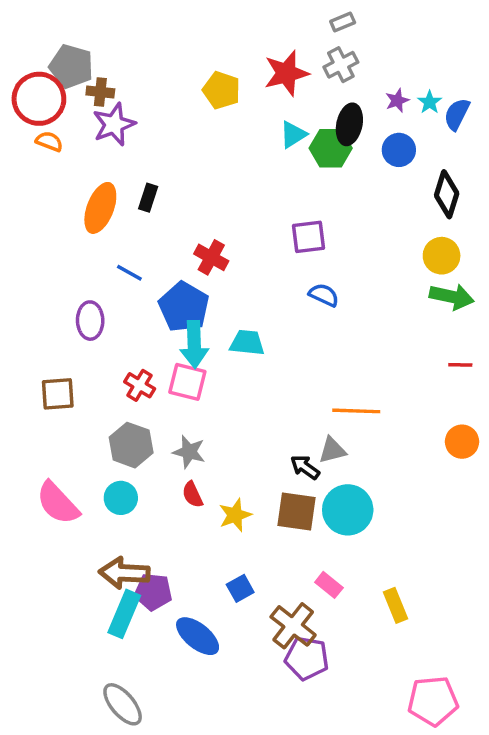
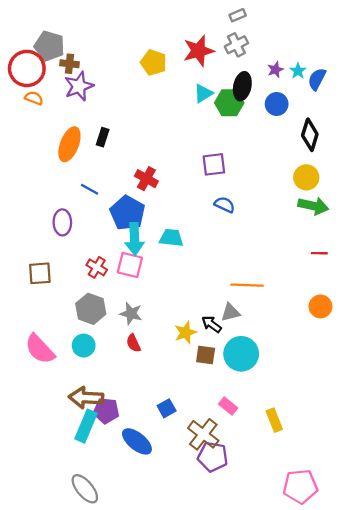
brown square: (297, 512) -> (206, 355), size x0.7
yellow star: (235, 515) -> (185, 333), moved

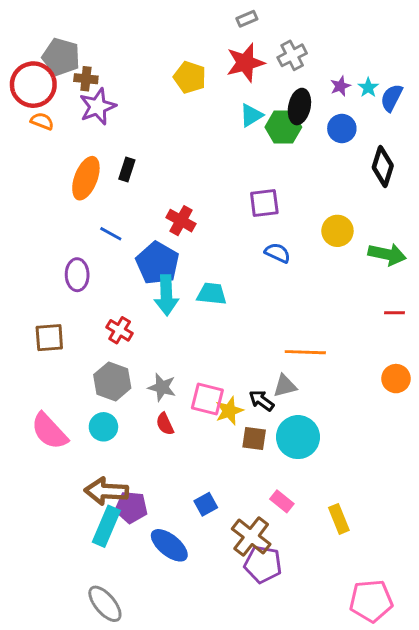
gray rectangle: (238, 15) -> (247, 19), moved
yellow circle: (306, 177) -> (337, 231), moved
pink square: (130, 265) -> (207, 399), moved

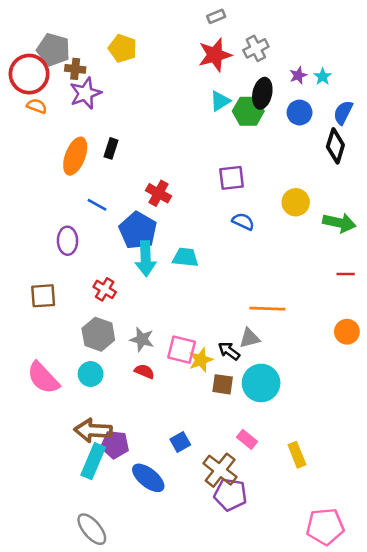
yellow pentagon: (190, 77) -> (123, 48), moved
blue semicircle: (392, 98) -> (343, 113), moved
red semicircle: (165, 424) -> (144, 371), turned 138

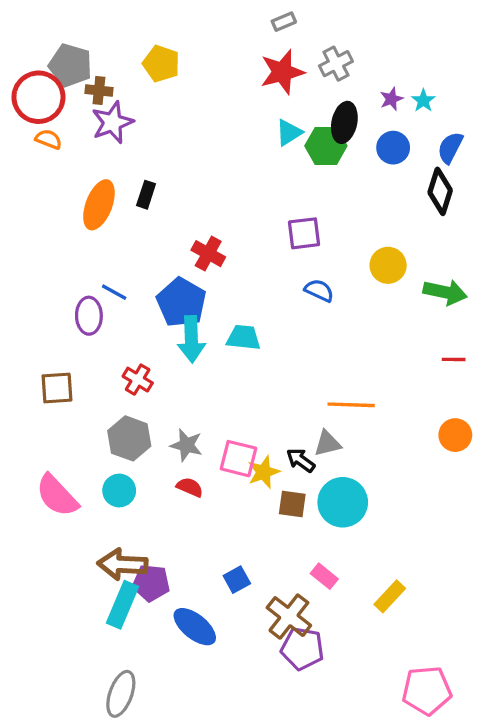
blue line: (97, 205) -> (114, 292), moved
yellow rectangle: (297, 455) -> (390, 596), turned 65
gray ellipse: (92, 529) -> (121, 694), turned 60

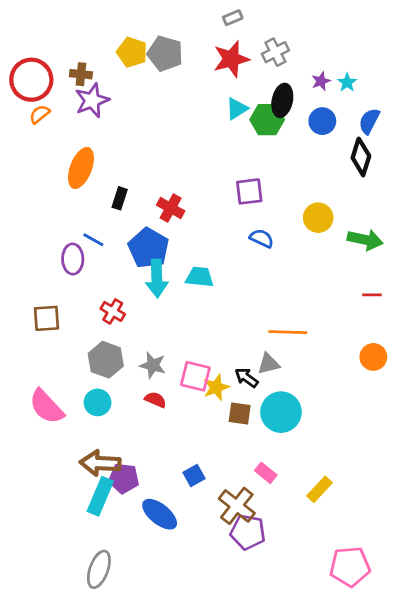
gray pentagon: (70, 65) -> (165, 54), moved
orange semicircle: (49, 139) -> (40, 114), turned -60
black rectangle: (146, 195) -> (120, 198), moved

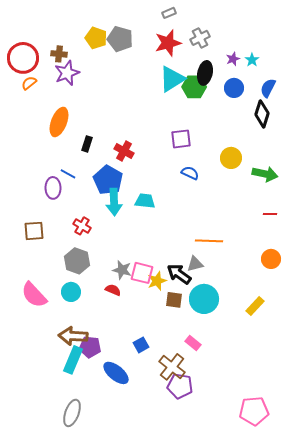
cyan triangle: (237, 109) -> (172, 79), size x1.6
gray star: (153, 365) -> (122, 270), moved
black arrow: (246, 378) -> (179, 274), size x1.4
yellow rectangle: (320, 489) -> (255, 306), moved

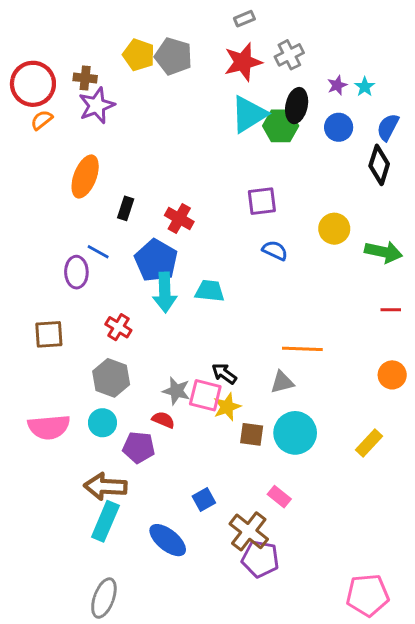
black arrow: (179, 274) -> (224, 374), moved, size x0.7
pink semicircle: (34, 295) -> (49, 427), turned -52
purple pentagon: (90, 347) -> (139, 447), moved

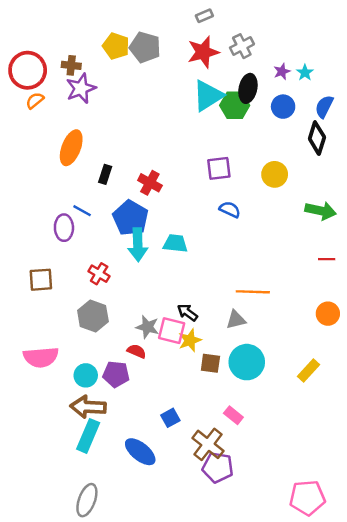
yellow circle: (334, 229) -> (275, 174), moved
cyan circle: (102, 423) -> (86, 375), moved

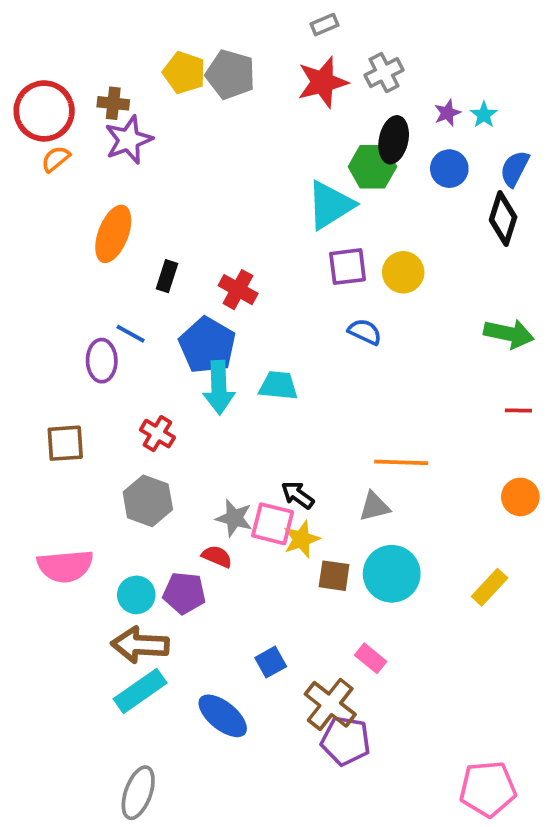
cyan triangle: (208, 96) -> (330, 205), moved
yellow circle: (275, 174) -> (403, 272), moved
cyan rectangle: (88, 436) -> (140, 691), turned 32

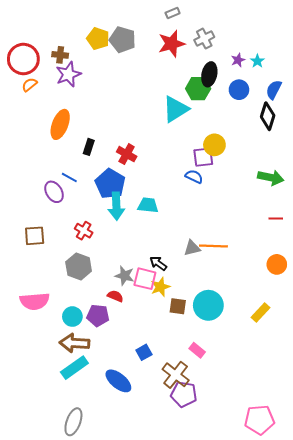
purple square: (348, 267) -> (203, 157), moved
purple ellipse: (102, 361) -> (54, 192), turned -30
gray triangle: (374, 507) -> (192, 248), moved

